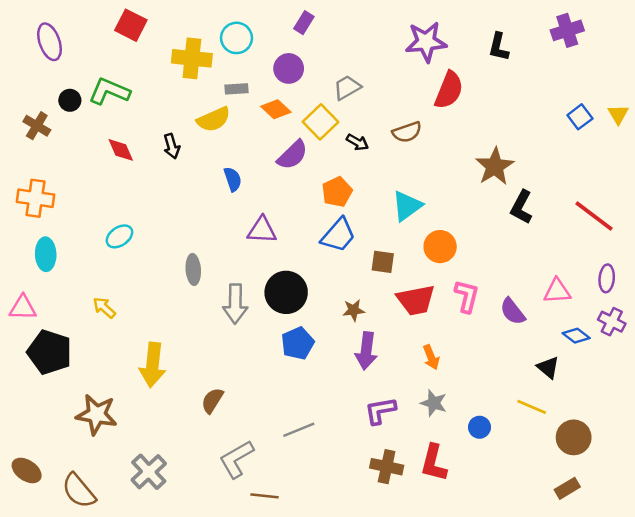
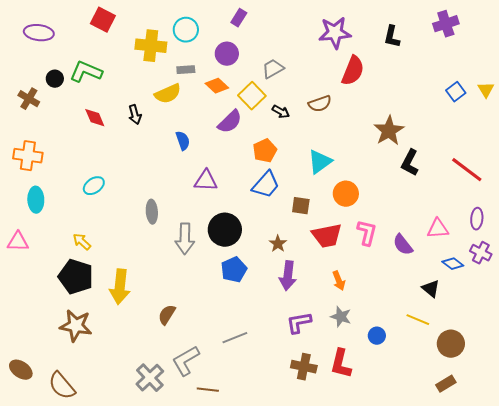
purple ellipse: (50, 42) -> (39, 33), turned -64
brown star: (354, 310) -> (278, 244), turned -30
black pentagon: (50, 352) -> (76, 277), moved
gray cross: (149, 472) -> (150, 378), moved

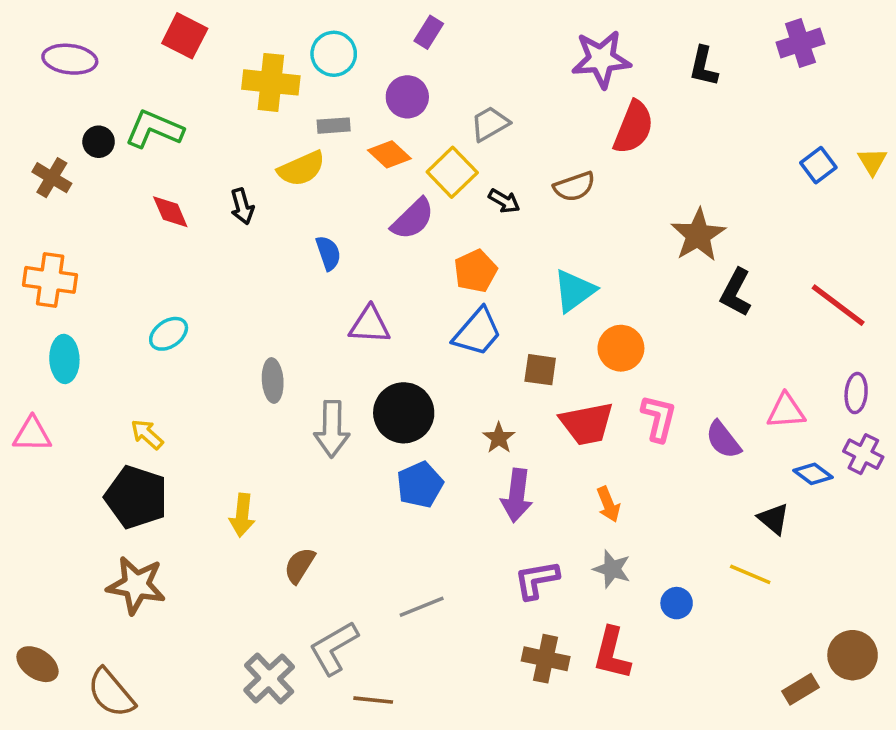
yellow arrow: (120, 287) -> (242, 515), moved, size x0.7
brown circle: (451, 344) -> (853, 655), moved

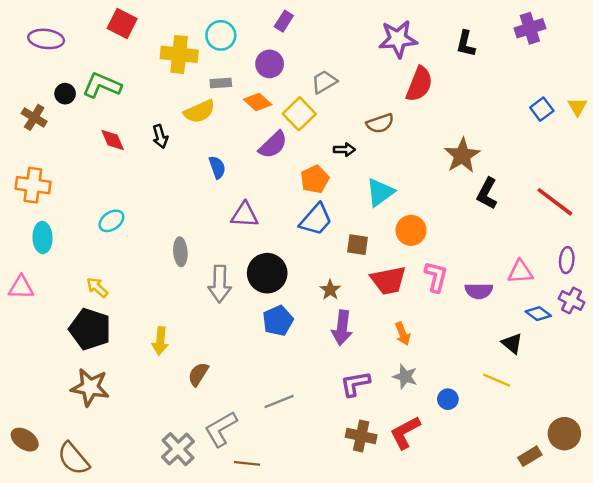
black arrow: (504, 201) -> (344, 150), moved, turned -30
purple semicircle: (723, 440) -> (479, 291), turned -52
red L-shape: (612, 653) -> (405, 432), turned 48

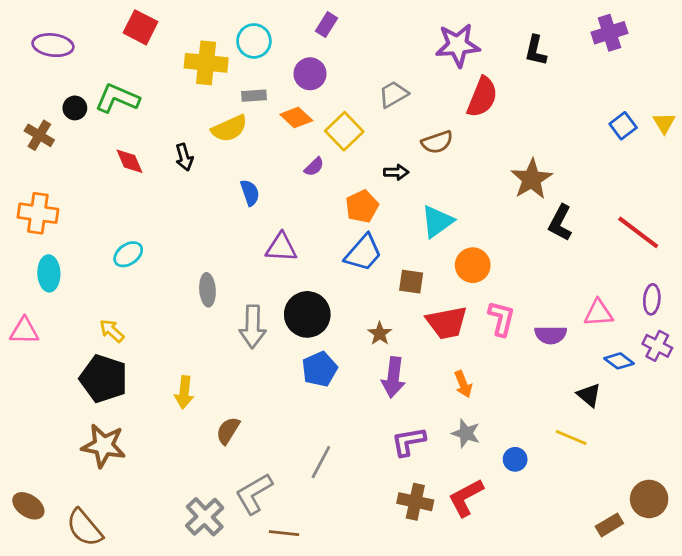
gray trapezoid: (324, 82) -> (393, 94), moved
purple semicircle: (273, 145) -> (314, 167), size x0.6
gray line: (279, 402) -> (321, 462), turned -40

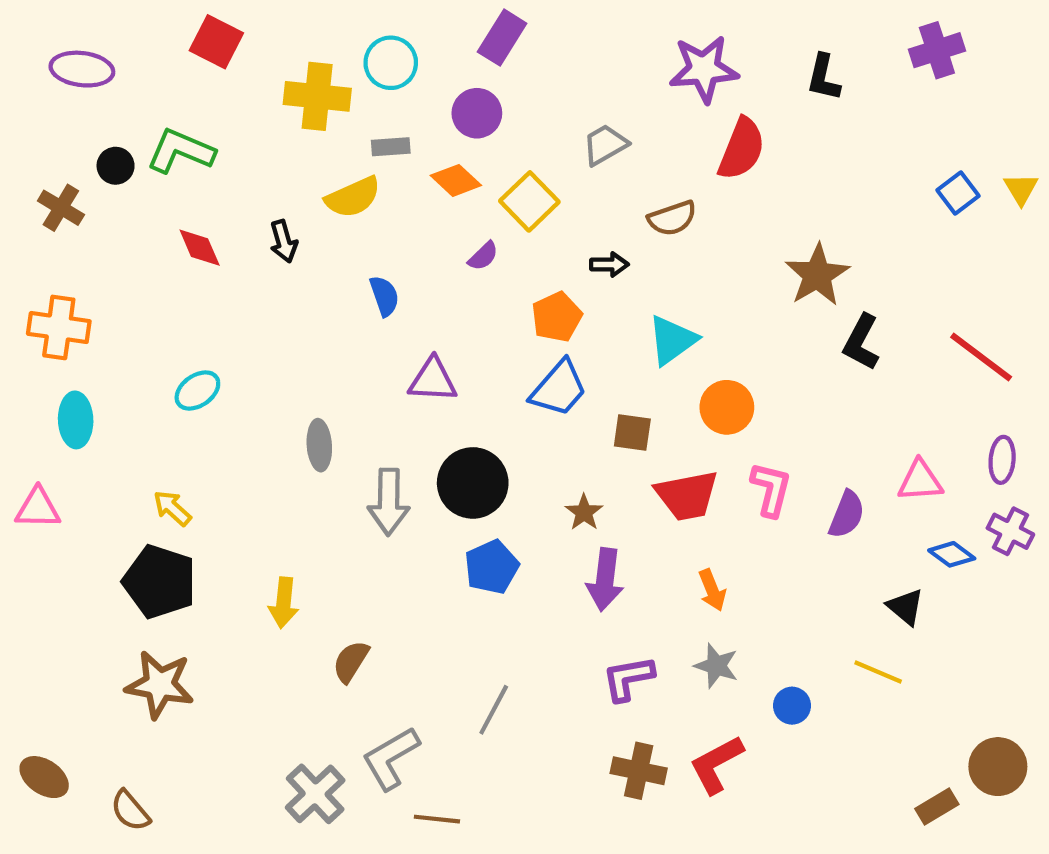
purple rectangle: (326, 25) -> (502, 38), size x1.4
purple semicircle: (551, 335) -> (847, 514), turned -68
brown semicircle: (84, 528) -> (130, 811), size x0.7

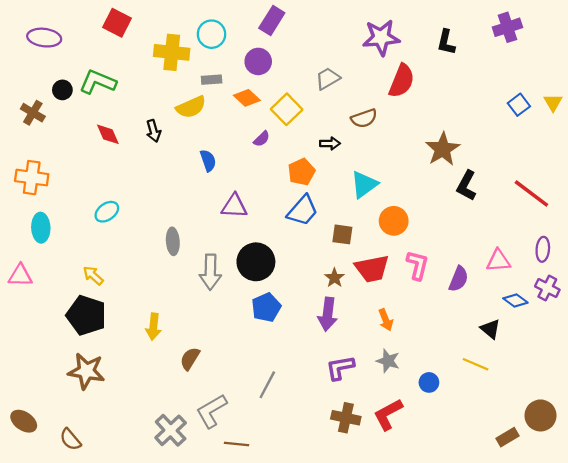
brown star: (584, 512) -> (334, 278), moved

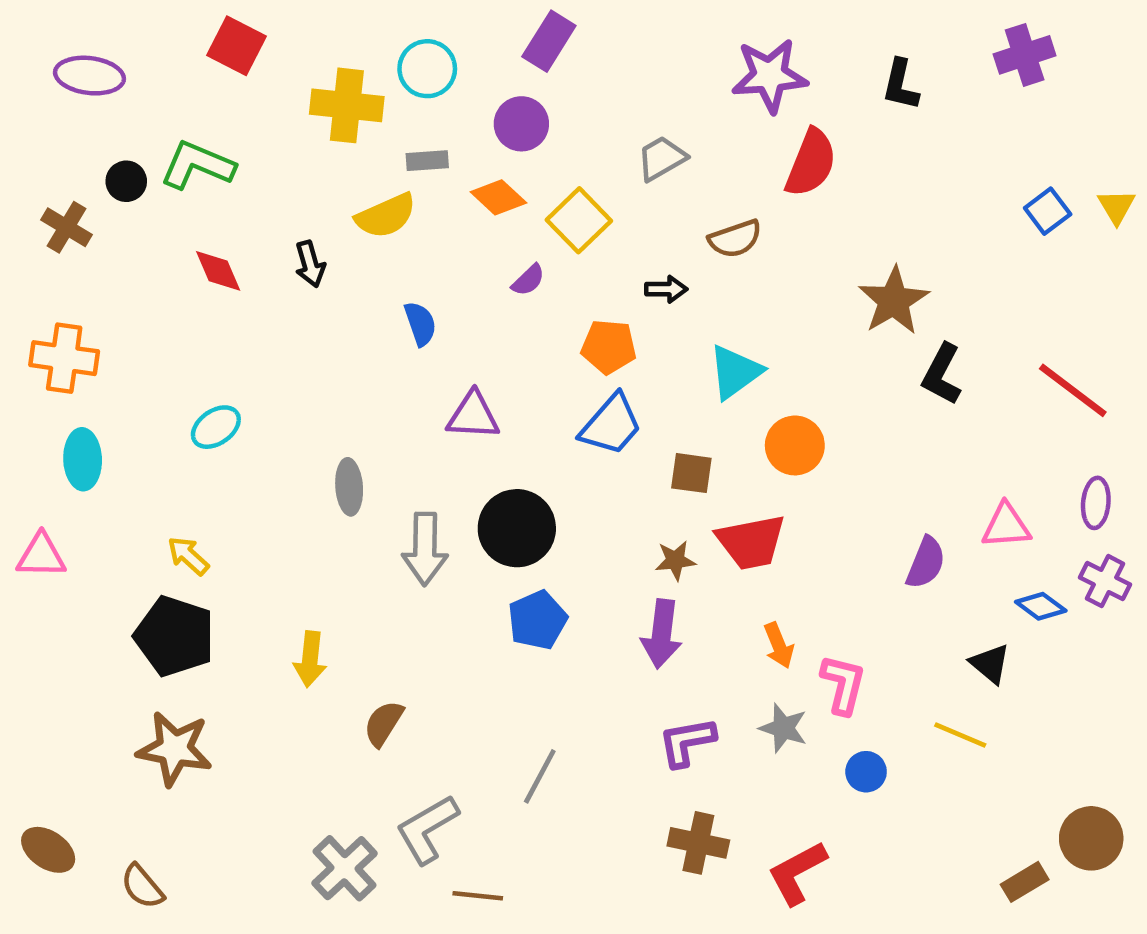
orange pentagon: (301, 172) -> (609, 347), turned 30
pink L-shape: (418, 265) -> (843, 684), moved
brown star: (334, 278) -> (675, 560), turned 30
red L-shape: (388, 414) -> (797, 873), moved

